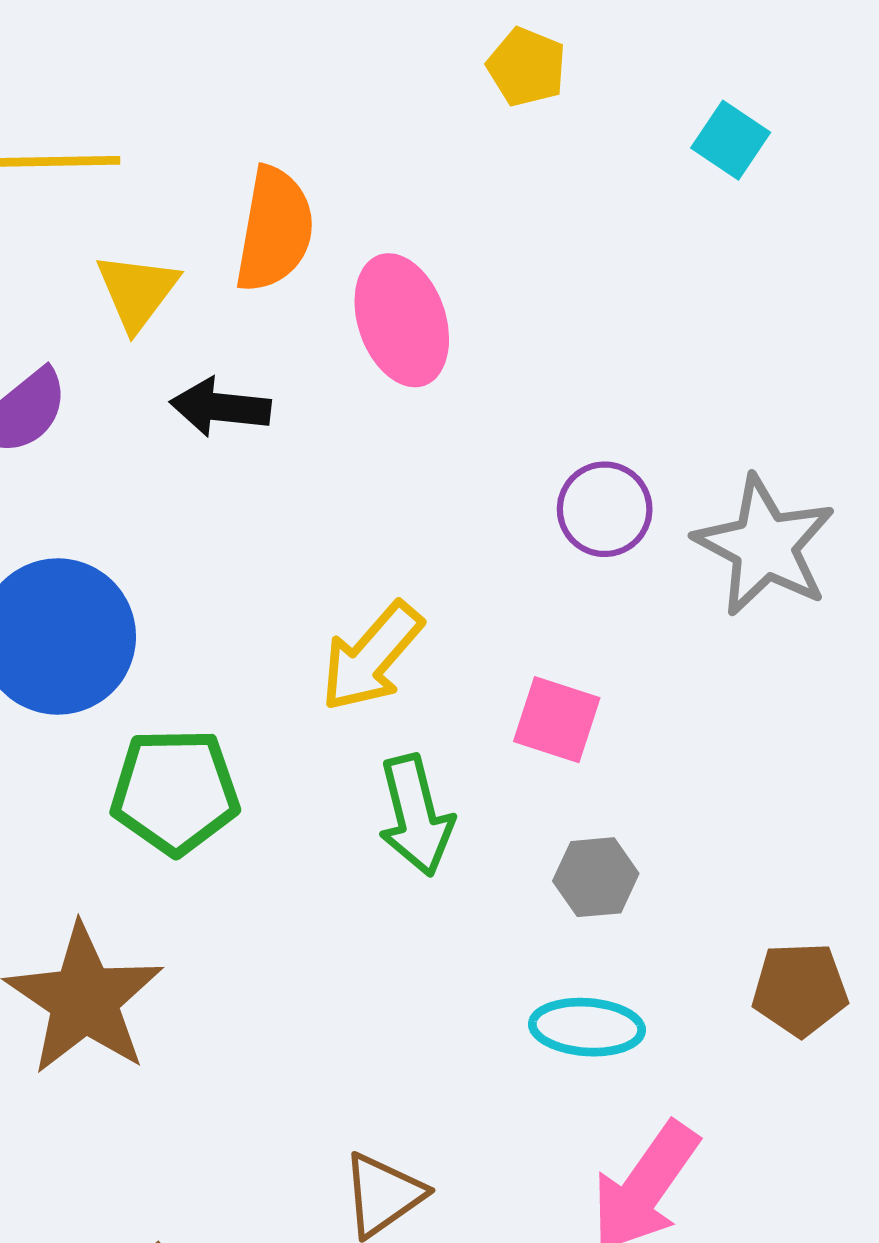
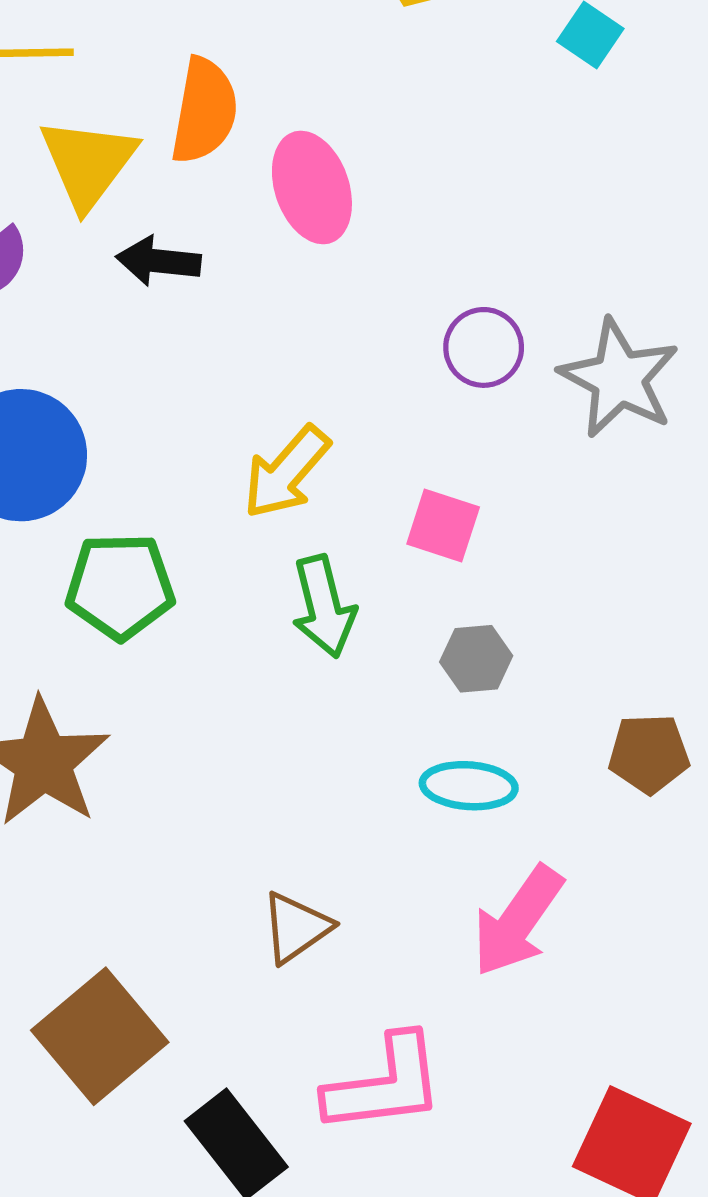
yellow triangle: (137, 291) -> (88, 163), size x1.4

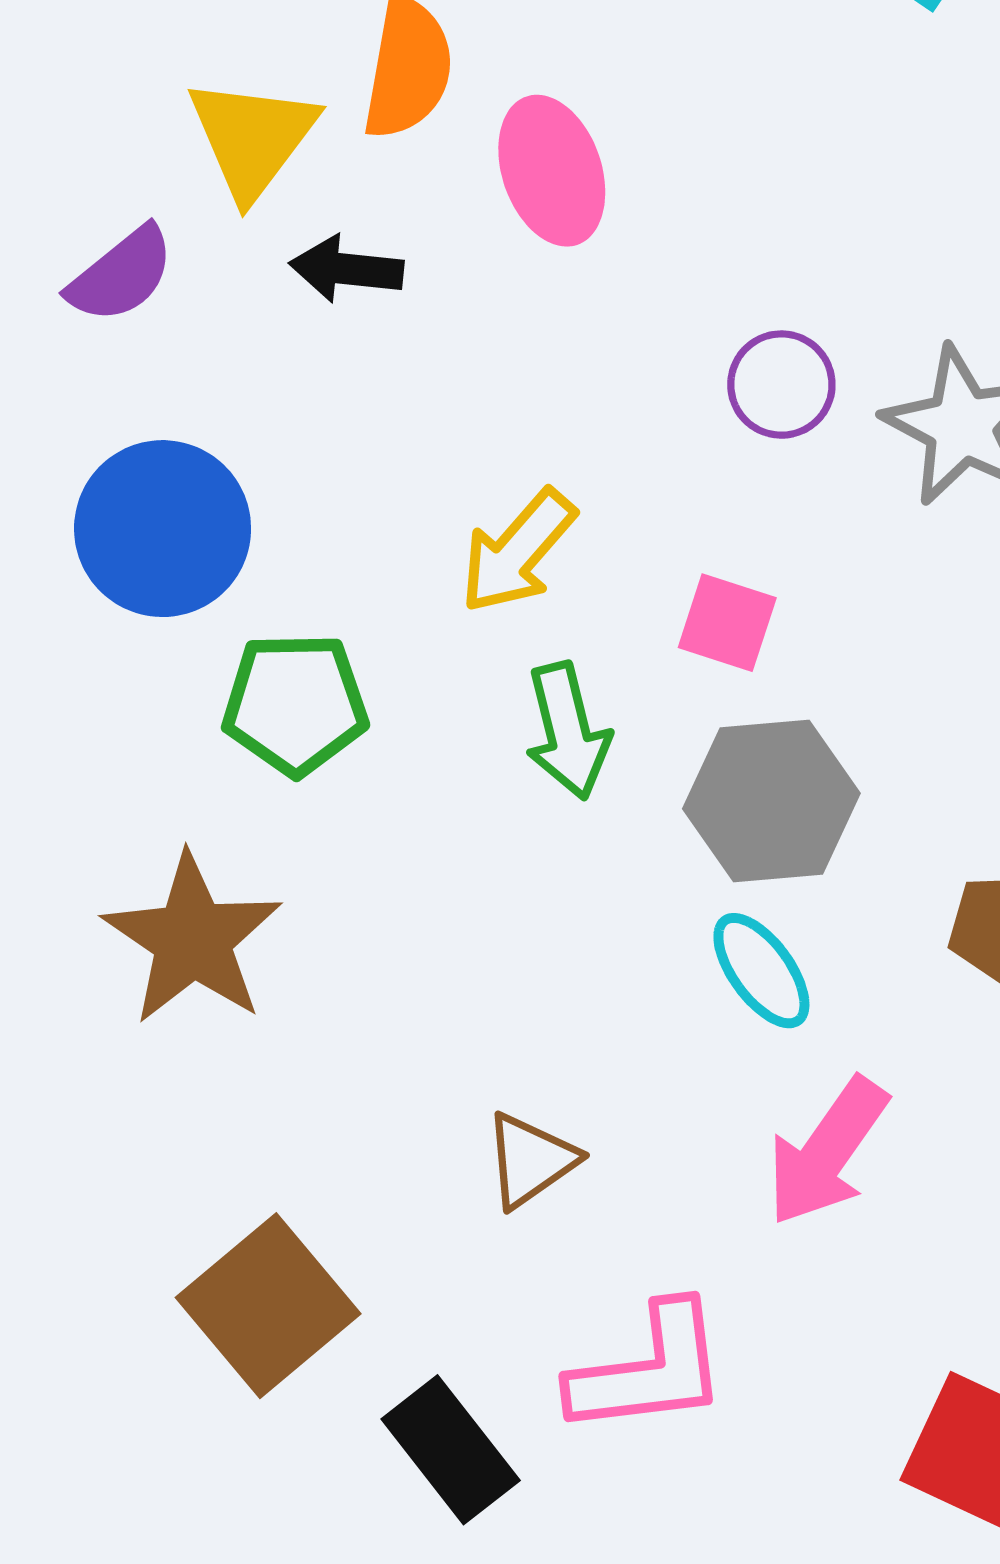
gray hexagon: (476, 659) -> (771, 801), size x1.8
cyan ellipse: (469, 786) -> (761, 971), turned 50

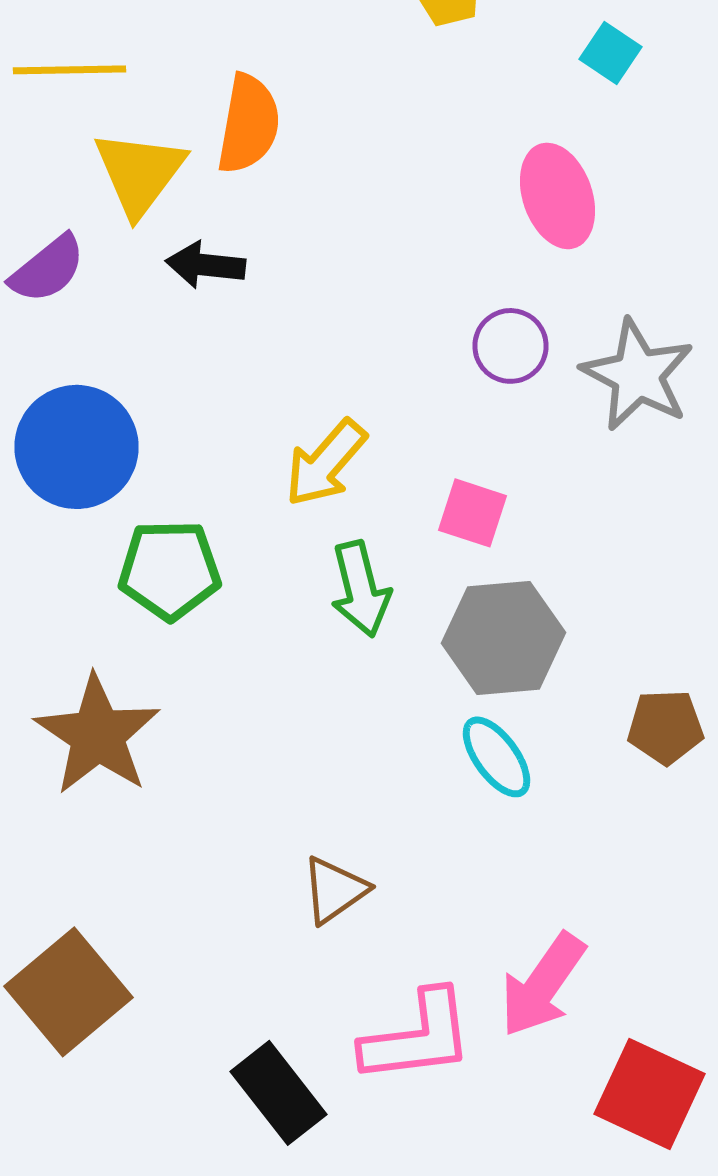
pink ellipse: (552, 171) -> (558, 196), moved
pink arrow: (827, 1152) -> (542, 985), moved
brown square: (268, 1306) -> (68, 992), moved

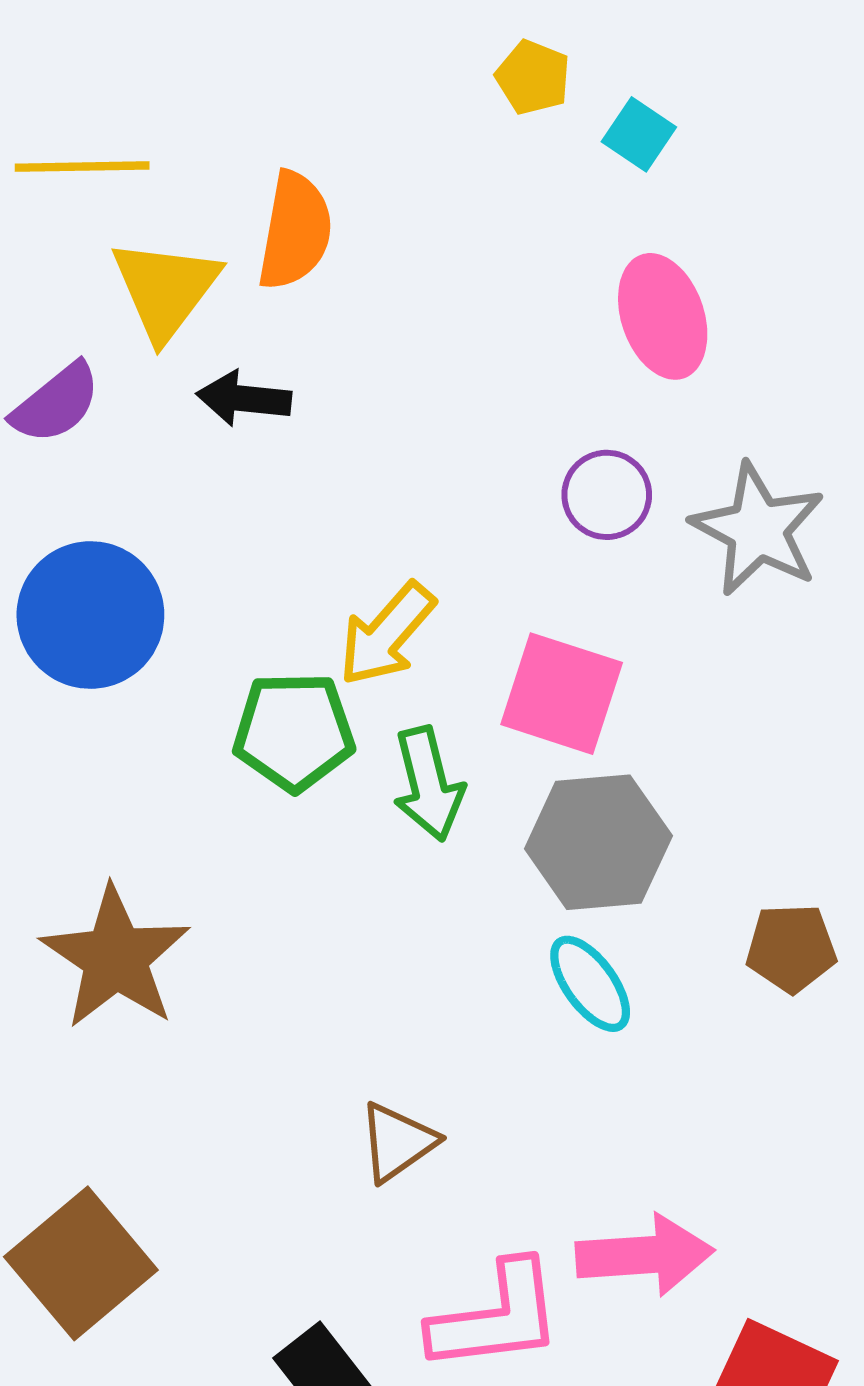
cyan square: (610, 53) -> (639, 134), moved
pink square: (472, 513) -> (562, 694), size x1.5
green pentagon: (170, 570) -> (294, 732), moved
pink arrow: (542, 985) -> (645, 1255), turned -129

